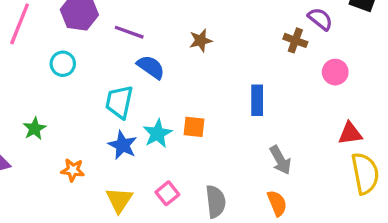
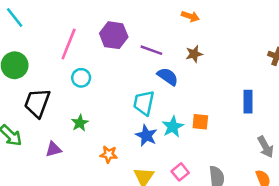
brown star: (201, 40) -> (194, 54), moved
cyan circle: (63, 64) -> (81, 78), moved

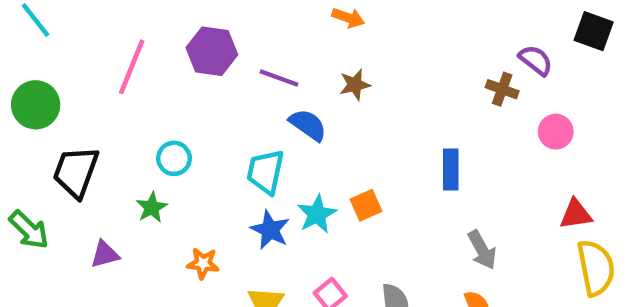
cyan circle: (81, 78) -> (174, 158), moved
orange square: (200, 122) -> (366, 205), turned -30

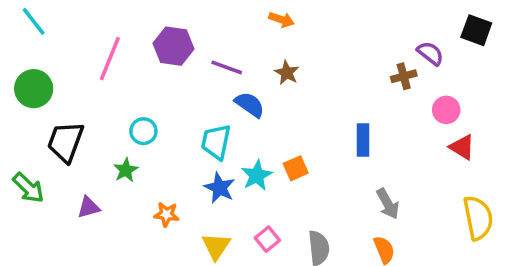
brown star: (355, 85) -> (287, 73), turned -30
brown cross: (502, 89) -> (404, 76), turned -35
red triangle: (576, 214) -> (462, 147), moved, turned 40

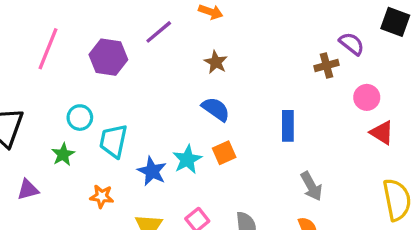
purple hexagon: (174, 46) -> (108, 57), moved
purple line: (227, 67) -> (159, 32), moved, turned -60
blue semicircle: (250, 105) -> (216, 109), moved
cyan trapezoid: (216, 142) -> (113, 141), moved

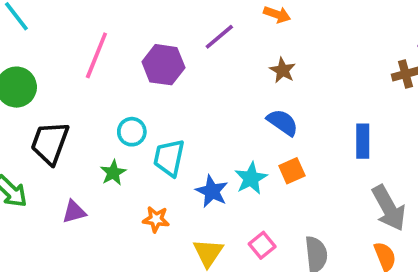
gray arrow: (311, 186) -> (389, 208), size x1.4

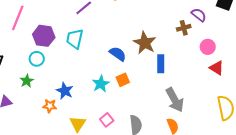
purple hexagon: (163, 65) -> (44, 36), moved
brown star: (283, 70) -> (145, 43), moved, size x1.6
cyan trapezoid: (169, 158) -> (75, 39), moved
blue star: (212, 191) -> (65, 91), moved

